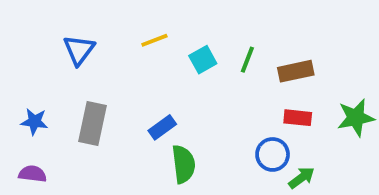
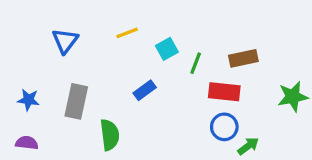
green line: (247, 60) -> (196, 63), moved
red rectangle: (298, 118) -> (224, 92), moved, size x1.4
blue rectangle: (162, 127) -> (145, 90), moved
green semicircle: (183, 164) -> (110, 135), moved

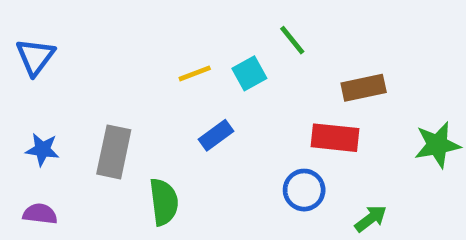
yellow line: (127, 33) -> (195, 73), moved
blue triangle: (65, 41) -> (35, 57), moved
green line: (196, 63) -> (292, 40), moved, turned -60
blue circle: (224, 127) -> (304, 190), moved

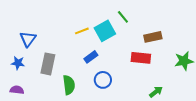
blue triangle: (35, 57) -> (28, 39), moved
cyan square: (249, 73) -> (105, 31), size x1.5
blue circle: (304, 190) -> (103, 80), moved

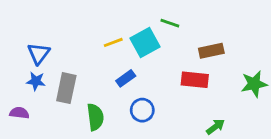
green line: (123, 17) -> (170, 23), turned -32
blue star: (18, 63) -> (36, 81), moved
purple semicircle: (17, 90) -> (19, 113), moved

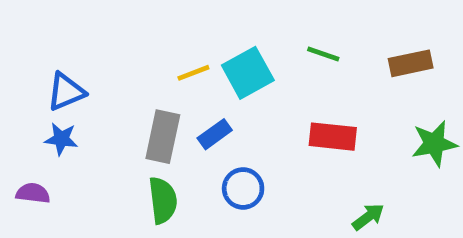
green line: (170, 23) -> (323, 54), moved
brown rectangle: (211, 51) -> (411, 63), moved
blue triangle: (39, 54) -> (66, 92), turned 30
gray rectangle: (66, 88) -> (163, 137), moved

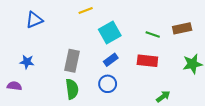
green line: (323, 54) -> (153, 35), moved
yellow line: (193, 73) -> (86, 10), moved
blue triangle: (66, 92) -> (34, 20), moved
blue rectangle: (215, 134) -> (111, 60), moved

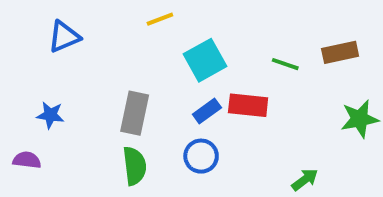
red rectangle: (147, 61) -> (248, 105), moved

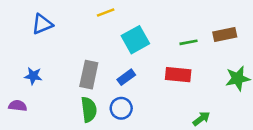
green line: (285, 64) -> (188, 42), turned -30
red rectangle: (248, 105) -> (178, 75), moved
blue rectangle: (207, 111) -> (126, 77), moved
blue circle: (201, 156) -> (121, 108), moved

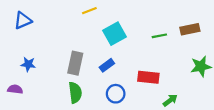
blue triangle: (42, 24) -> (23, 21), moved
red rectangle: (178, 75) -> (148, 77), moved
blue circle: (121, 108) -> (116, 94), moved

